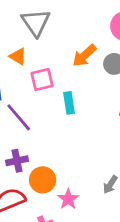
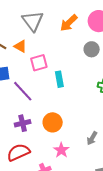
orange arrow: (84, 56) -> (69, 23), moved
orange circle: (43, 180) -> (53, 122), moved

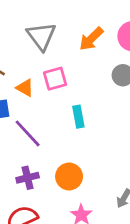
orange triangle: (20, 46) -> (25, 88), moved
pink square: (39, 63) -> (55, 79), moved

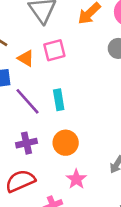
cyan rectangle: (78, 117) -> (59, 100), moved

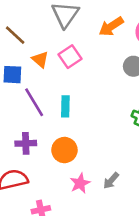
pink square: (54, 50) -> (70, 57), turned -30
pink star: (76, 179) -> (80, 183), moved

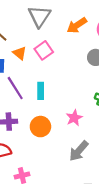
gray arrow: (111, 181) -> (79, 151), size x1.5
pink star: (80, 183) -> (74, 118), moved

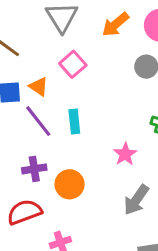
orange triangle: (20, 53) -> (39, 86), moved
orange circle: (40, 127) -> (70, 184), moved

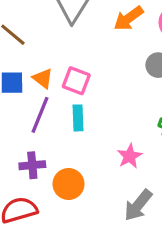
pink square: (73, 64) -> (76, 81), moved, turned -32
purple line: (38, 121) -> (40, 115), turned 56

